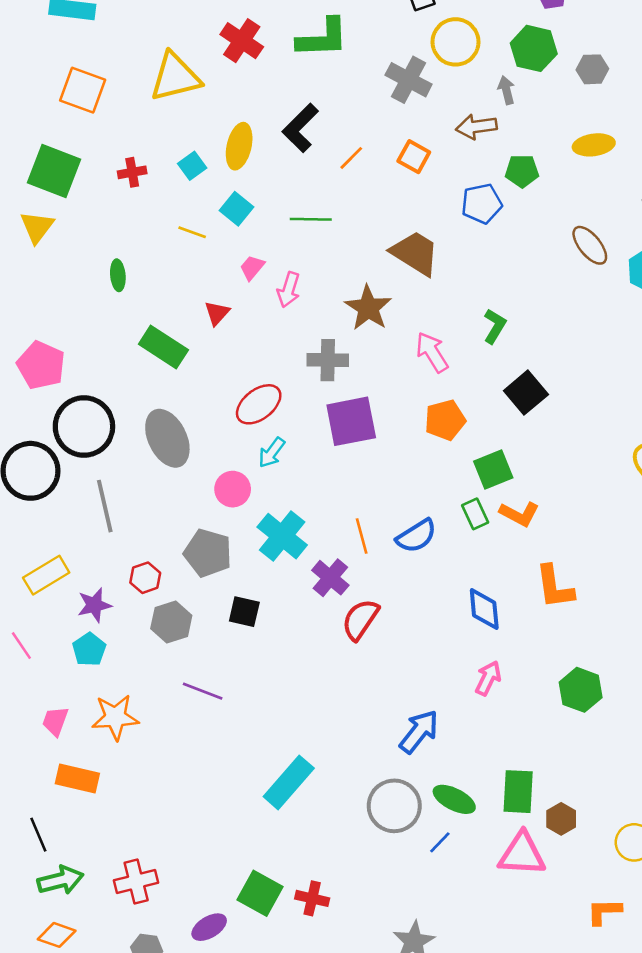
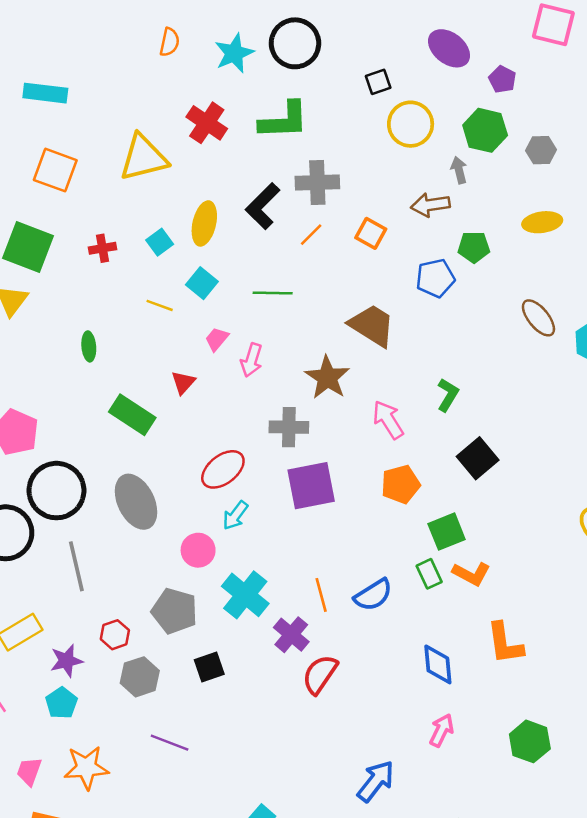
gray cross: (409, 80) -> (317, 182), moved, turned -30
black square: (244, 612) -> (209, 667), turned -32

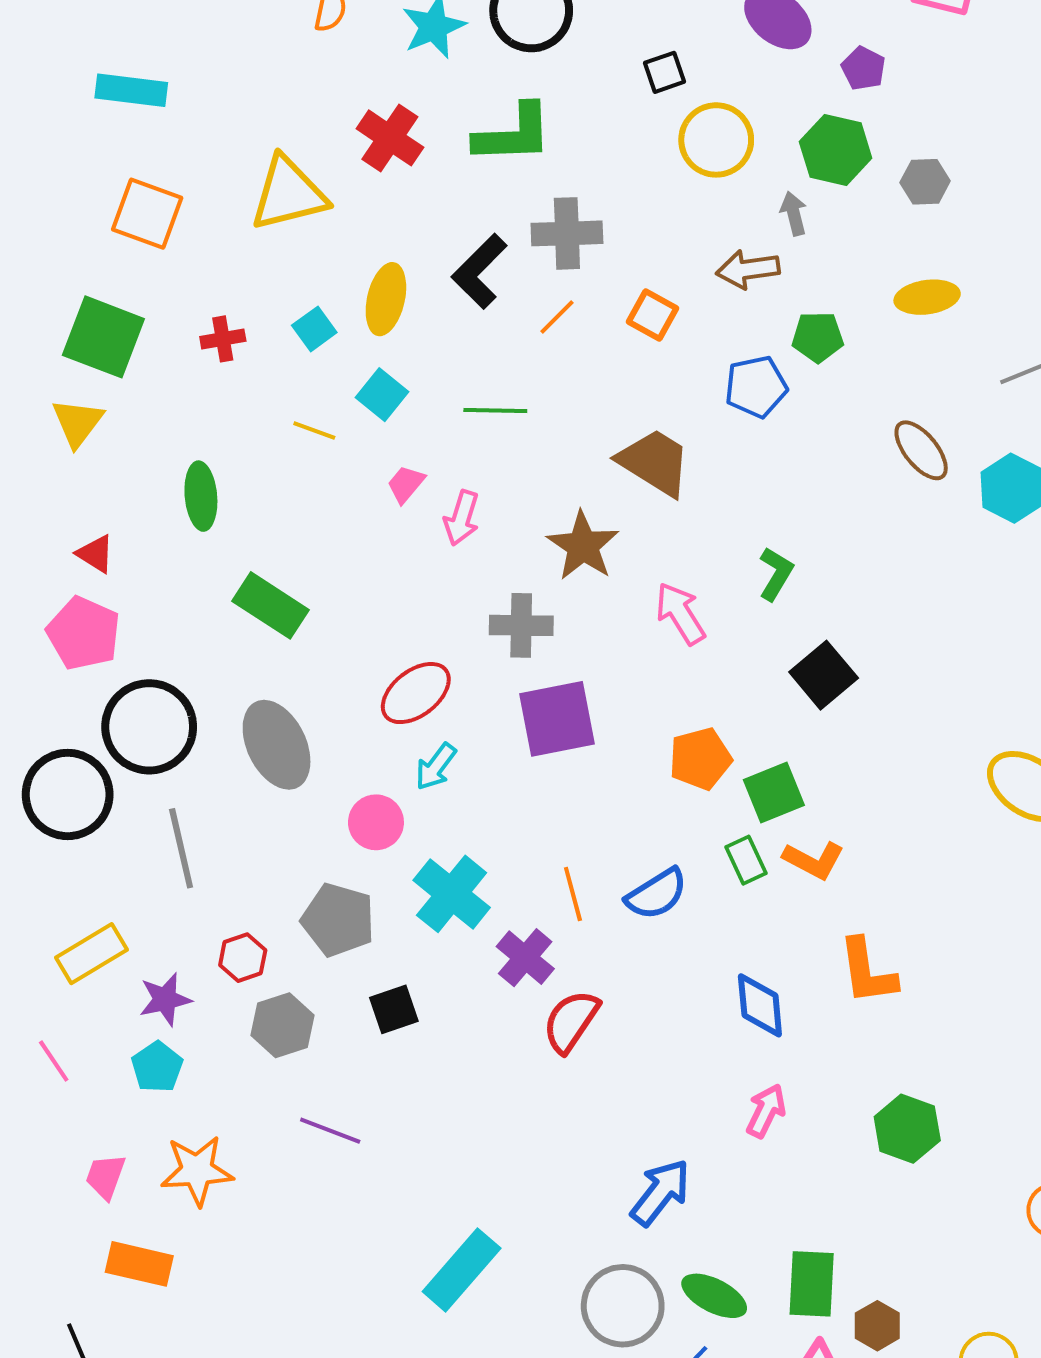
green ellipse: (89, 346) -> (201, 496), size x1.4
red triangle: (183, 382) -> (95, 554), moved, turned -40
orange pentagon: (401, 484) -> (700, 759), moved

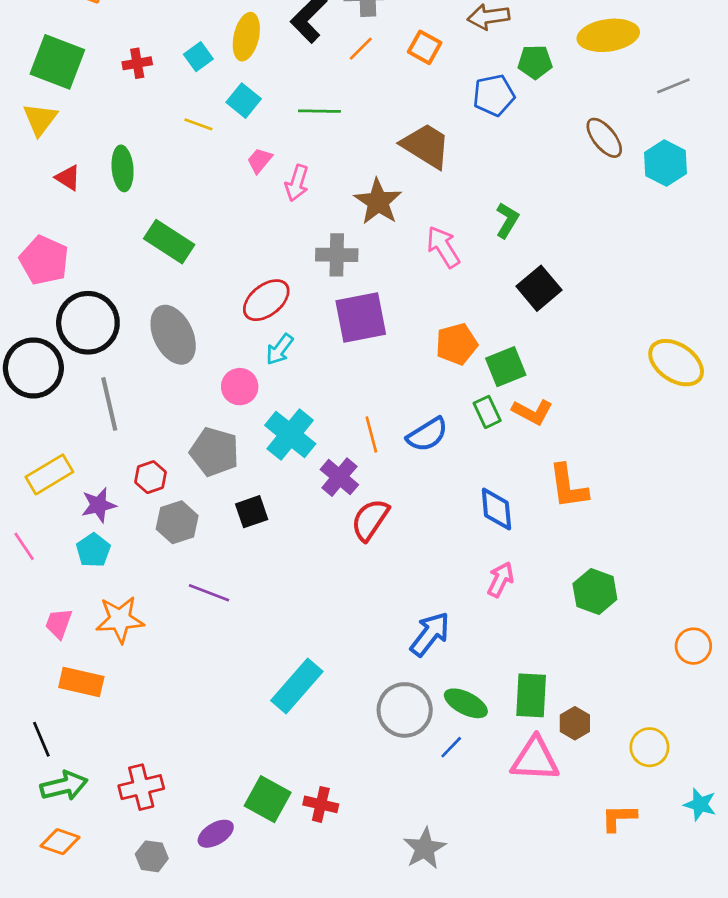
yellow ellipse: (927, 297) -> (608, 35), size x1.4
red triangle: (95, 554) -> (68, 178), moved

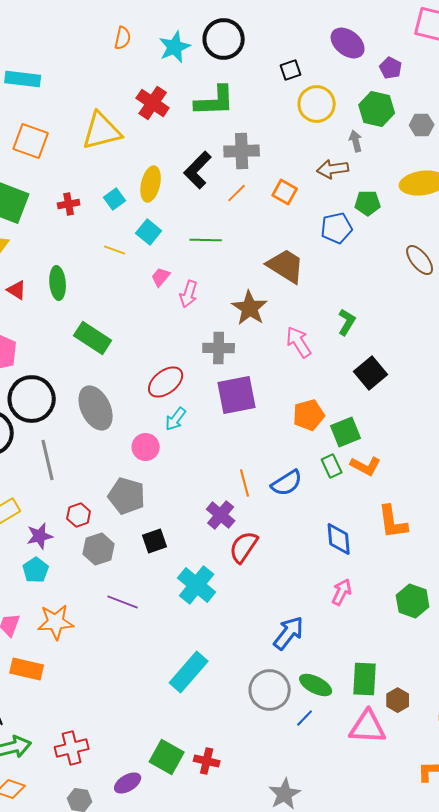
cyan cross: (290, 435) -> (197, 585), moved

